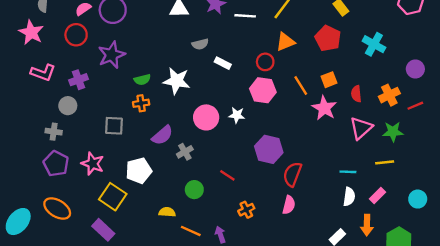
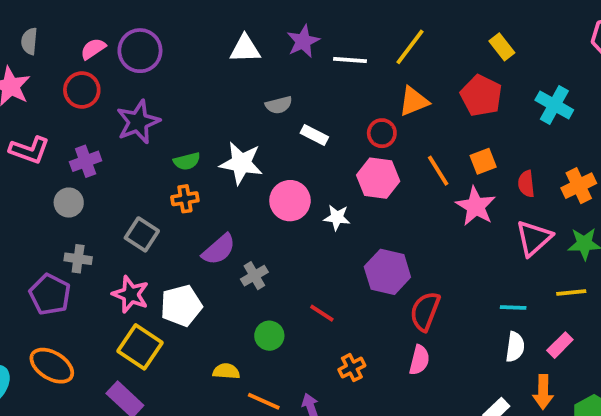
pink circle: (206, 117) -> (290, 201), moved
gray square: (114, 126) -> (142, 234), turned 30
gray cross: (54, 132) -> (78, 259), moved
pink star: (93, 164) -> (131, 294), moved

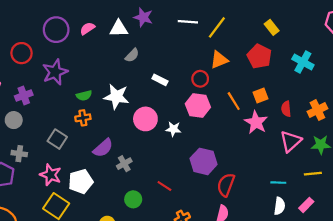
purple star: (303, 41) -> (143, 17), moved, turned -30
pink semicircle: (93, 49) -> (87, 29), moved
white line: (350, 60) -> (188, 22), moved
gray semicircle: (279, 105) -> (132, 55), moved, turned -32

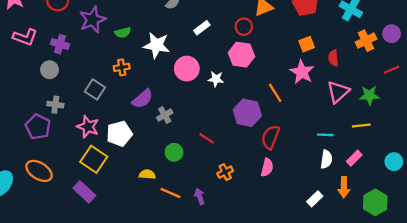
white rectangle: (160, 80) -> (202, 28), turned -64
purple cross: (24, 96) -> (60, 44), turned 36
green semicircle: (84, 96) -> (123, 32), moved
orange line: (234, 101) -> (275, 93), moved
orange cross: (317, 110) -> (366, 41), moved

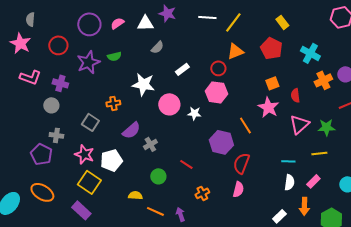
green semicircle: (123, 32) -> (114, 56), moved

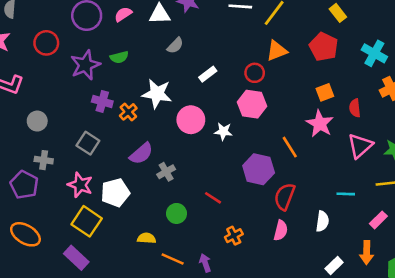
purple cross: (60, 83) -> (102, 101), moved
orange cross: (113, 103) -> (128, 112), moved, turned -32
white semicircle: (289, 182) -> (322, 221), moved

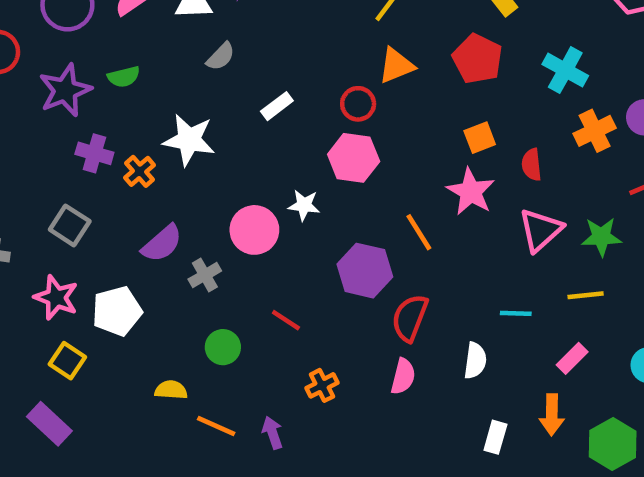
pink circle: (191, 120) -> (254, 230), moved
yellow square: (87, 221) -> (67, 361), size x0.7
white rectangle: (334, 266) -> (495, 437), turned -30

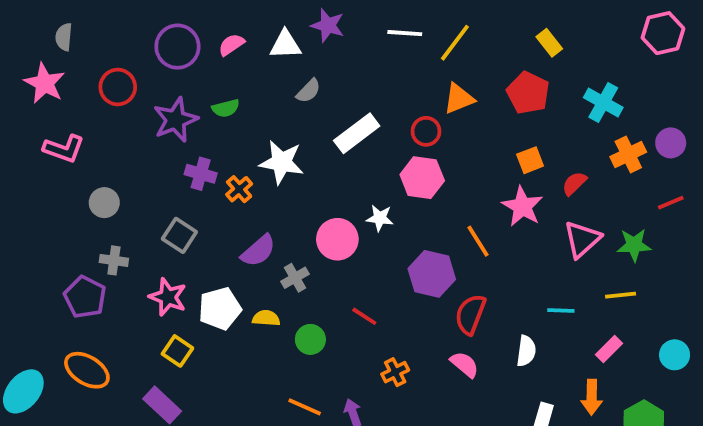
white rectangle: (277, 106) -> (357, 133), size x1.6
red semicircle: (532, 165) -> (574, 183), turned 52
pink semicircle: (403, 376) -> (465, 364), turned -64
yellow semicircle: (171, 390) -> (266, 318), moved

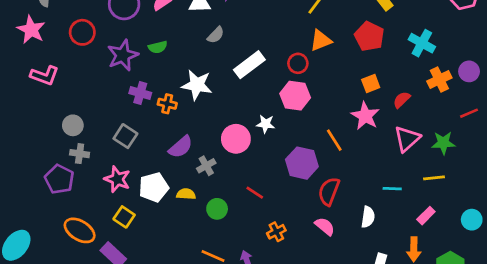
orange cross: (239, 189) -> (167, 104), turned -36
gray circle: (104, 203) -> (73, 125), moved
orange ellipse: (87, 370) -> (80, 230), moved

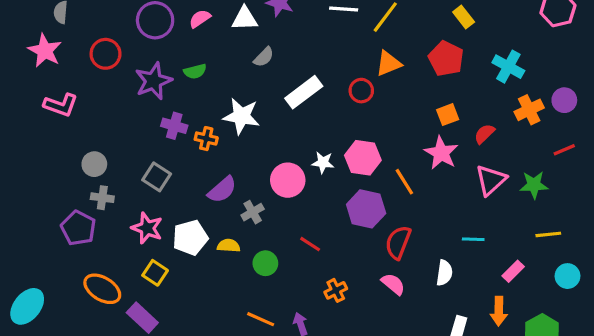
pink hexagon: (295, 96) -> (363, 158), moved
yellow line: (434, 178) -> (548, 234), moved

